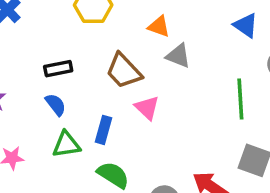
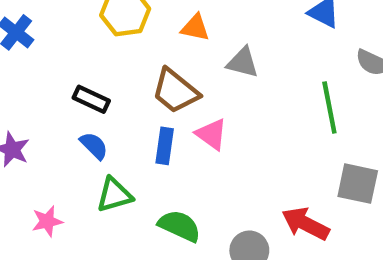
orange triangle: (159, 26) -> (195, 28), moved
black rectangle: (58, 69) -> (91, 99), turned 44
blue rectangle: (103, 130) -> (165, 146), moved

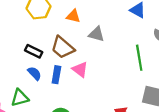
black rectangle: (91, 99) -> (34, 51), moved
blue semicircle: (94, 146) -> (34, 73), moved
green triangle: (114, 195) -> (20, 98), moved

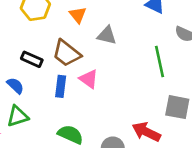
orange triangle: (73, 16) -> (78, 15), turned 40
blue semicircle: (34, 73) -> (15, 86), moved

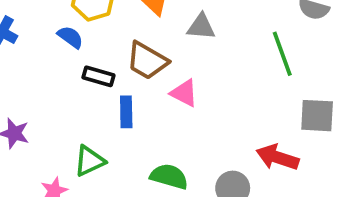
blue semicircle: (15, 86) -> (70, 37), moved
blue rectangle: (61, 86) -> (126, 112), moved

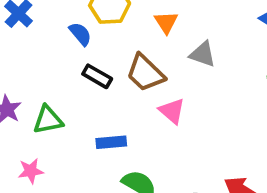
blue rectangle: (126, 112) -> (111, 142), moved, turned 72
green triangle: (89, 161) -> (48, 120), moved

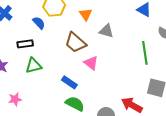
black rectangle: (97, 76) -> (25, 44), moved, turned -35
green triangle: (48, 120) -> (34, 66), moved
blue rectangle: (111, 142) -> (69, 82), moved, turned 42

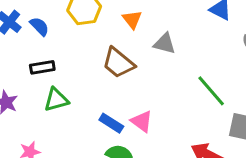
blue semicircle: (39, 23) -> (39, 26), moved
green line: (145, 53) -> (211, 91), moved, turned -30
pink triangle: (91, 63) -> (142, 121), moved

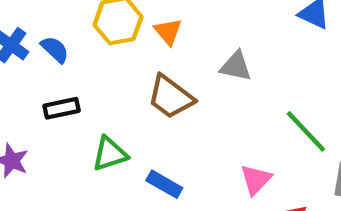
orange triangle: (132, 19) -> (168, 32), moved
green triangle: (56, 100) -> (110, 154), moved
pink triangle: (142, 121) -> (256, 179), moved, turned 40

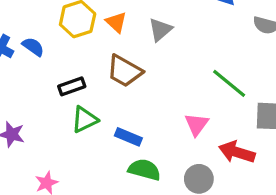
gray triangle: (236, 66) -> (160, 30), moved, turned -45
black rectangle: (62, 108) -> (72, 86), moved

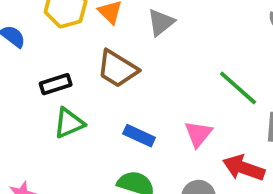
blue rectangle: (128, 137) -> (139, 136), moved

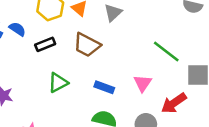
black rectangle: (56, 84) -> (45, 44), moved
red arrow: (244, 168) -> (174, 103), turned -50

